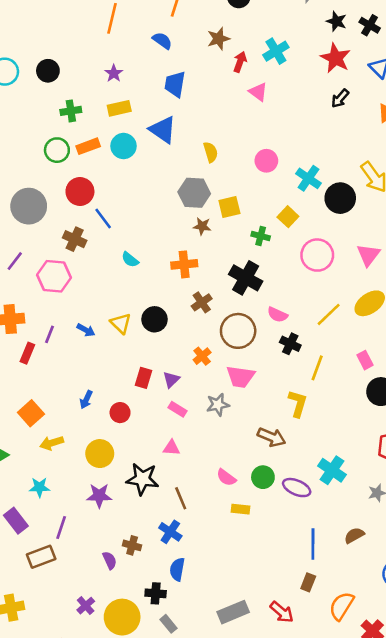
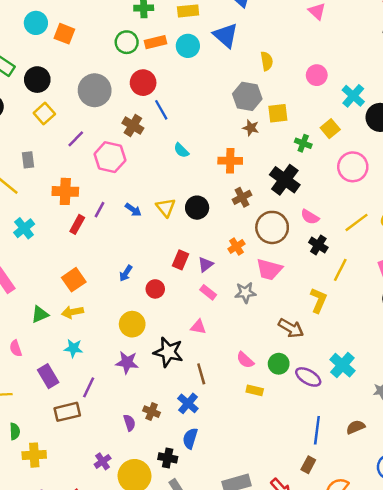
yellow arrow: (52, 443) -> (72, 312), moved

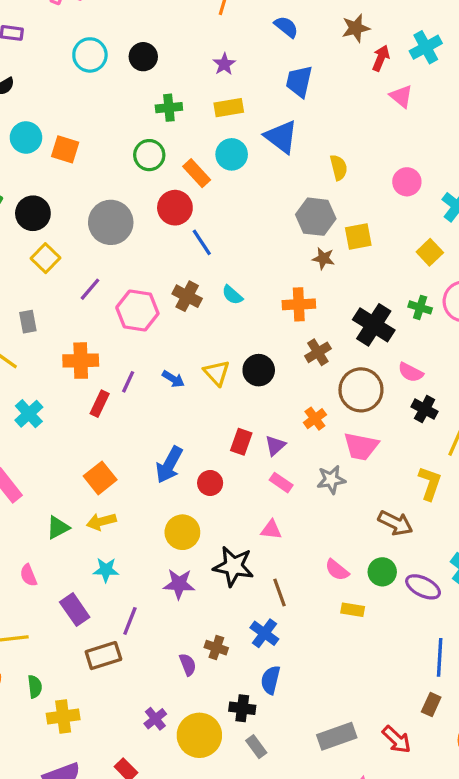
orange rectangle: (156, 42) -> (197, 173), moved, turned 65
brown cross: (133, 126) -> (187, 296), moved
green cross: (303, 143) -> (420, 307), moved
blue arrow: (126, 273) -> (169, 465), size x1.6

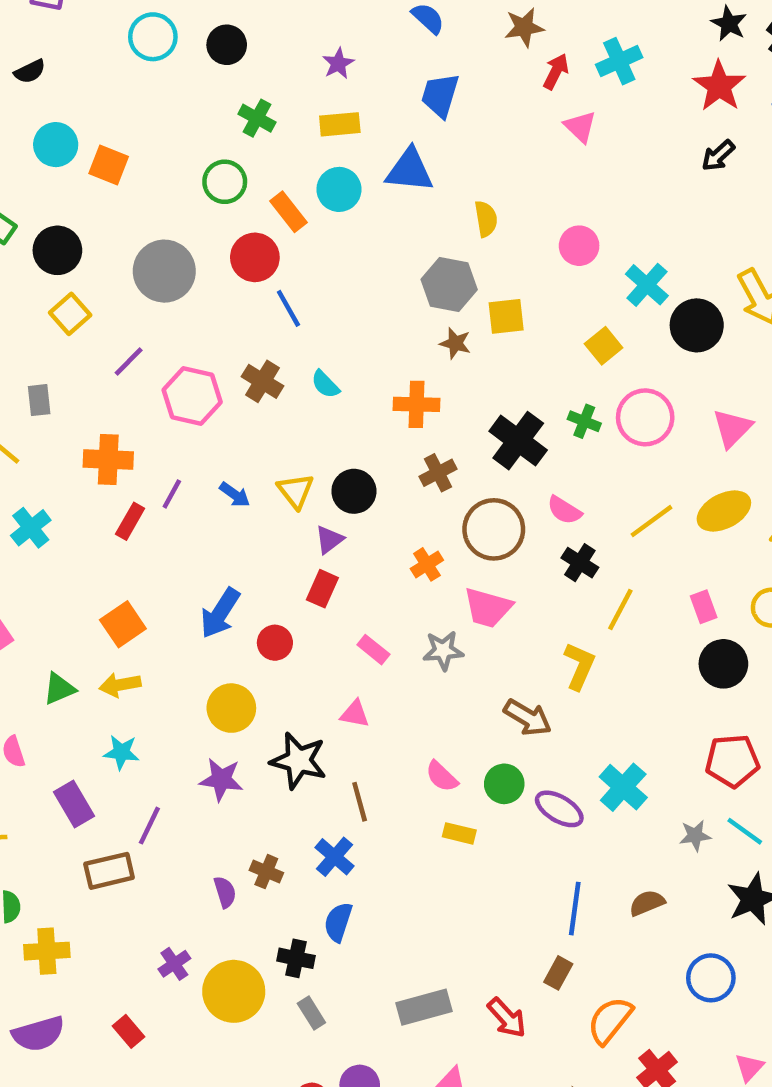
green cross: (169, 108) -> (257, 118), turned 30
blue triangle: (281, 137) -> (410, 170), turned -36
purple triangle: (275, 446) -> (329, 540), moved

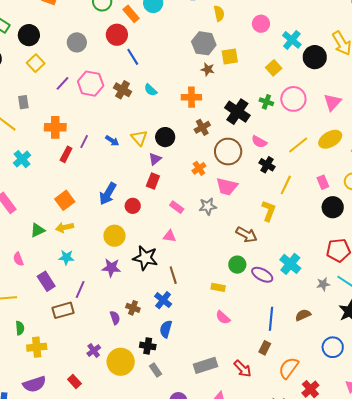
gray circle: (164, 271) -> (77, 42), size x0.7
pink hexagon: (192, 396) -> (91, 84), moved
pink semicircle: (442, 776) -> (223, 317), moved

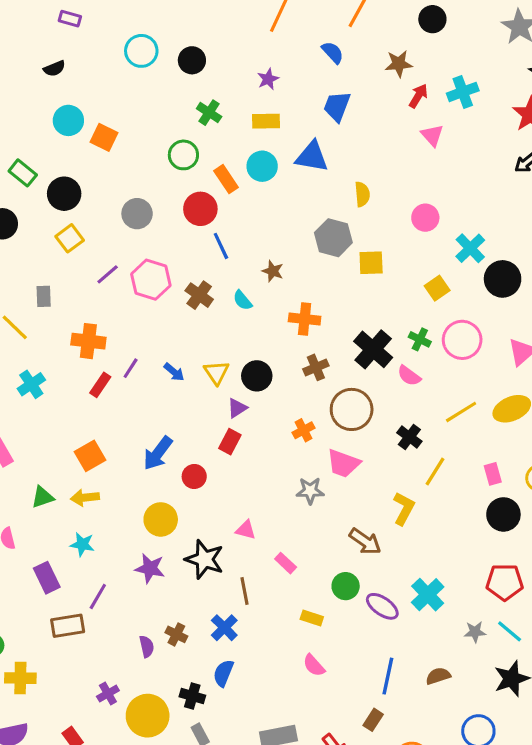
brown star: (208, 69) -> (273, 271), moved
pink semicircle: (259, 142) -> (409, 376), moved
pink rectangle: (177, 207) -> (286, 563), moved

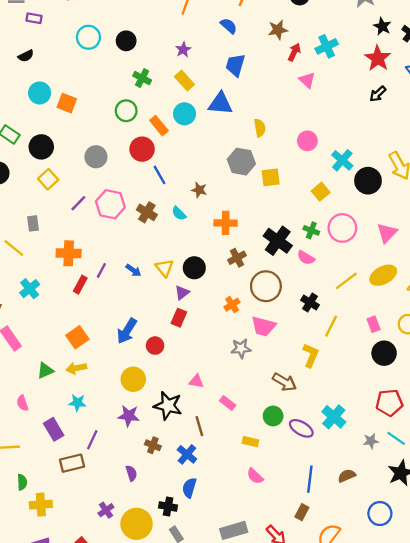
yellow rectangle: (266, 121) -> (184, 81), turned 54
brown cross: (176, 634) -> (153, 445), moved

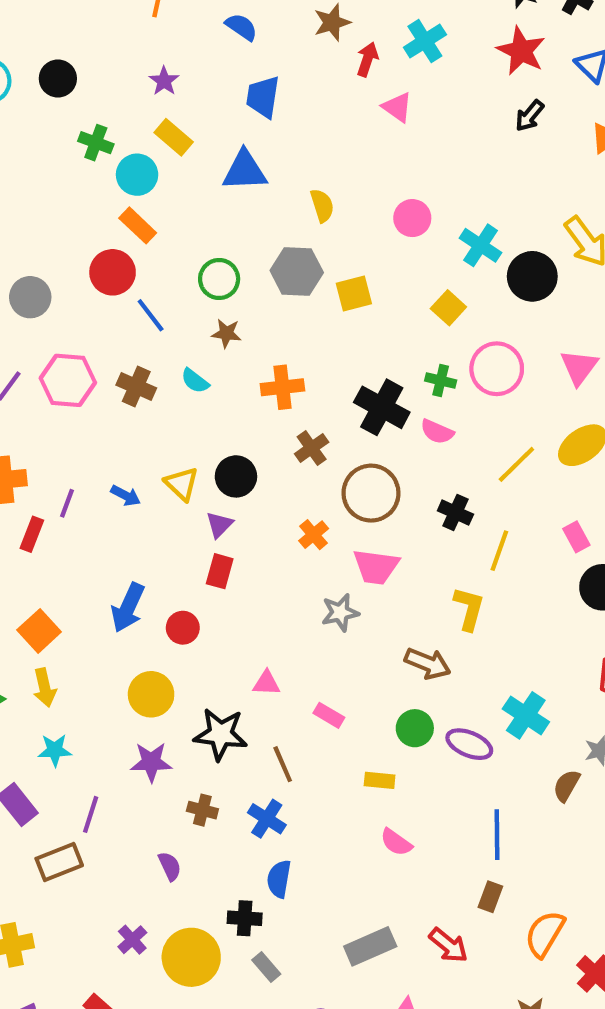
green circle: (126, 111) -> (219, 279), moved
cyan circle: (184, 114) -> (137, 175), moved
yellow arrow: (76, 368) -> (45, 688), turned -84
brown semicircle: (347, 476) -> (566, 786), moved, turned -30

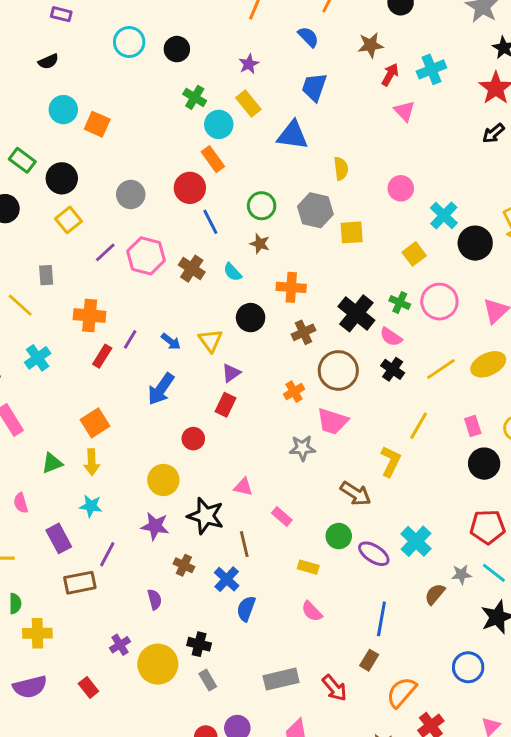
black circle: (236, 476) -> (251, 318), moved
black cross: (455, 512) -> (393, 369), moved
blue arrow: (128, 608) -> (161, 389), moved
blue semicircle: (279, 879) -> (246, 609), moved

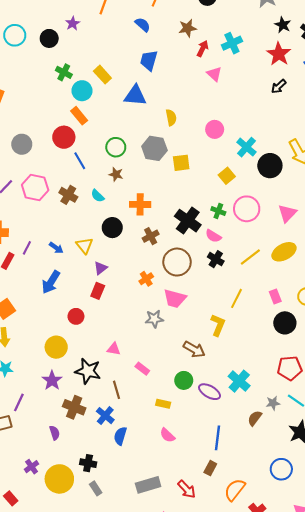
purple star: (249, 64) -> (73, 23), moved
purple star: (155, 526) -> (52, 380), turned 30
brown cross: (184, 565) -> (74, 407), size x1.5

